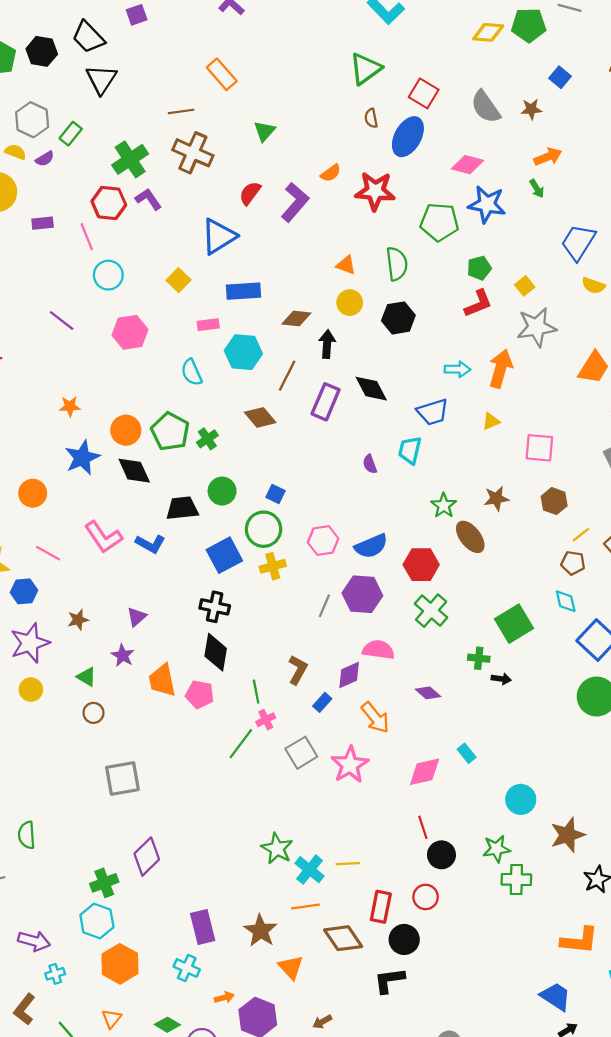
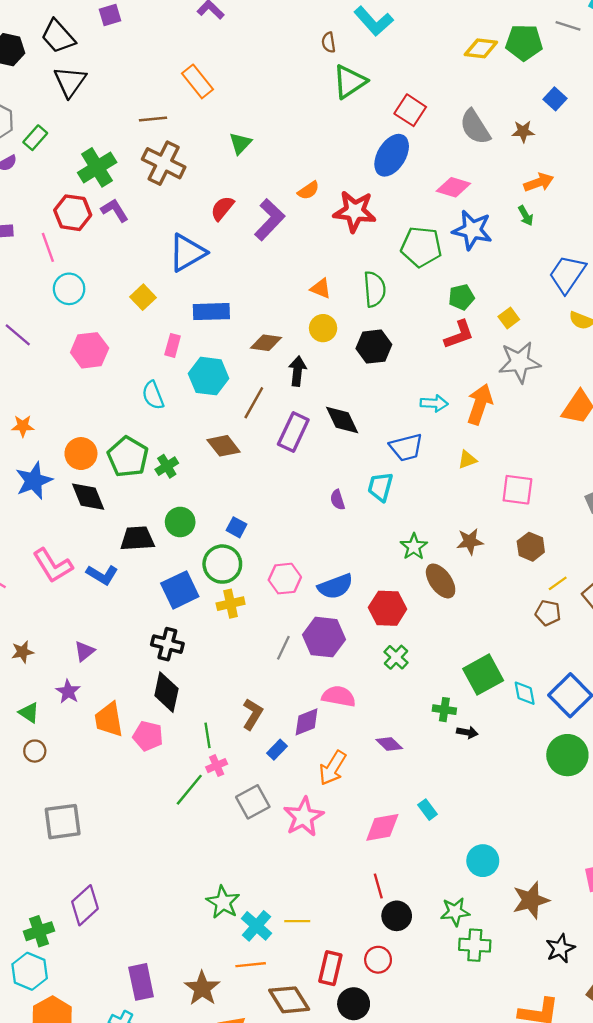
brown semicircle: (371, 118) -> (329, 42), moved
pink rectangle: (208, 325) -> (173, 345), turned -70
cyan diamond: (566, 601) -> (525, 693), moved
green cross: (431, 611) -> (396, 657), size x0.7
orange arrow: (375, 718) -> (333, 768), turned 68

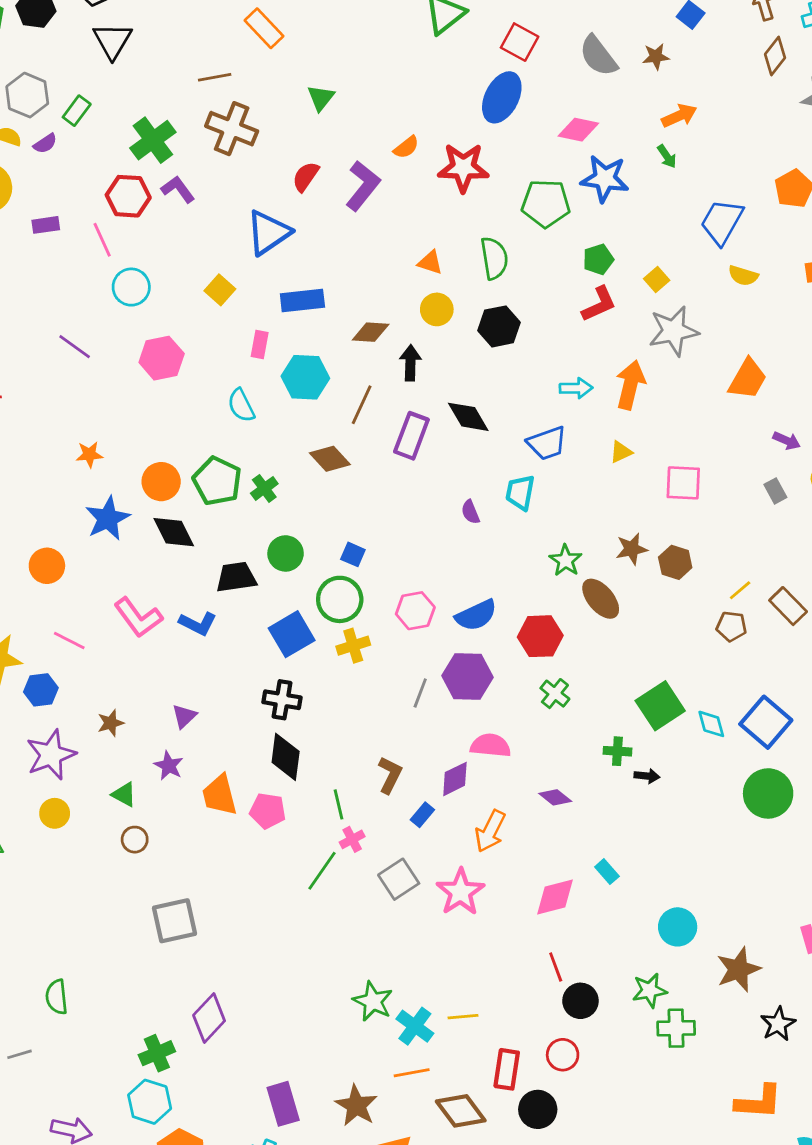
brown hexagon: (531, 547) -> (675, 562), moved

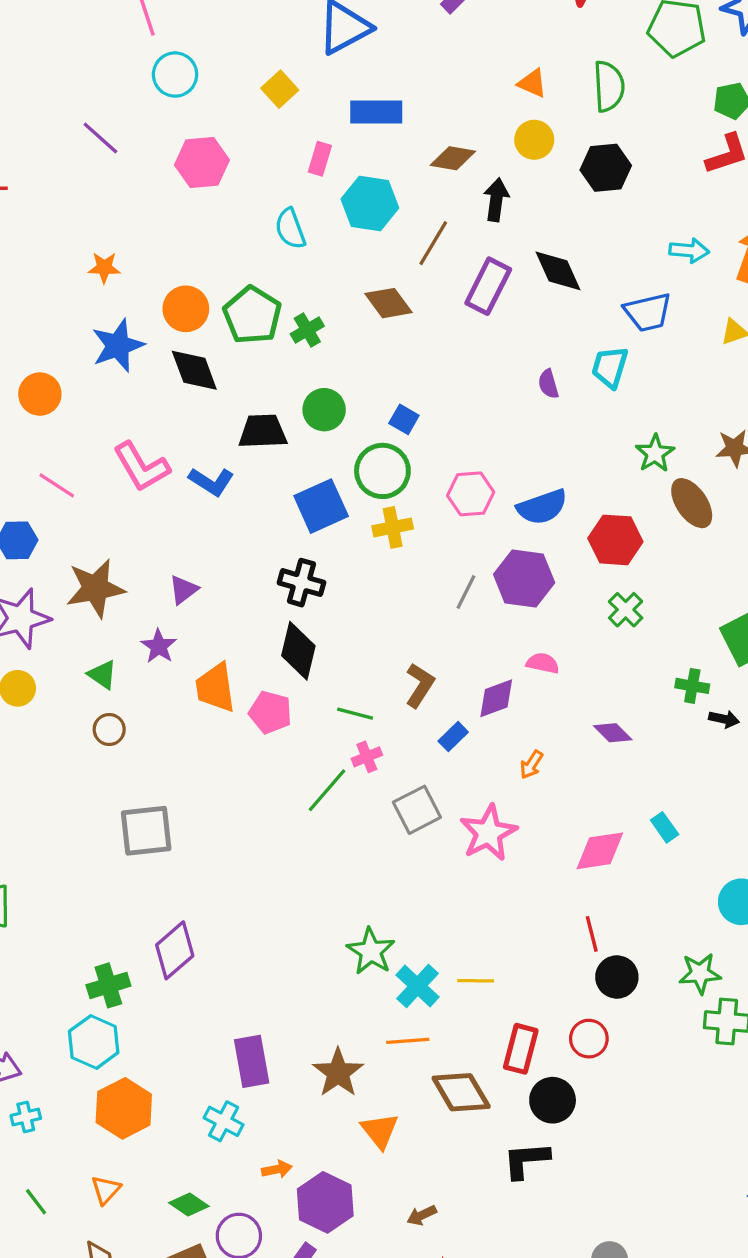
brown star: (111, 723) -> (95, 588), size x1.8
pink semicircle: (491, 746) -> (543, 663), size x0.7
green line: (338, 804) -> (355, 714), turned -68
orange arrow: (490, 831) -> (531, 765), size x0.6

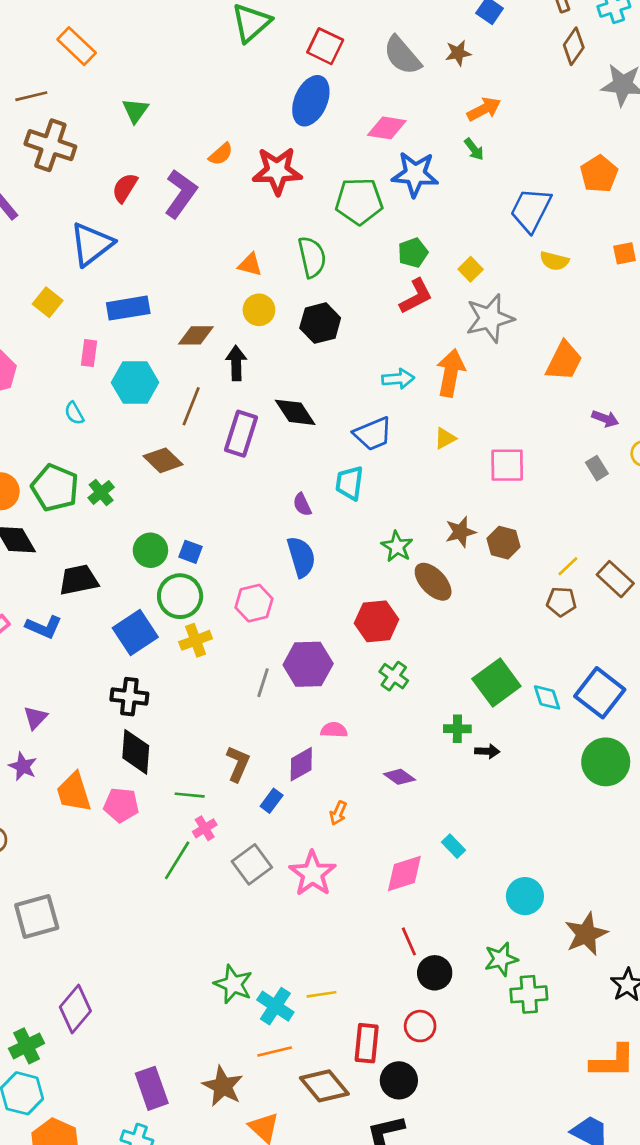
cyan semicircle: (290, 229) -> (74, 413), size x0.7
green circle: (324, 410) -> (150, 550), moved
blue semicircle: (542, 507) -> (301, 557), moved, turned -78

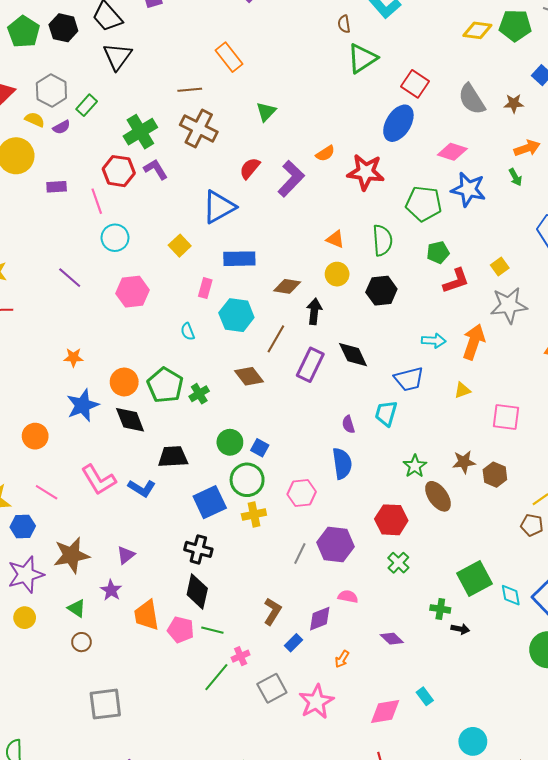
green pentagon: (413, 253) -> (438, 252), moved
green line: (190, 795) -> (212, 630), moved

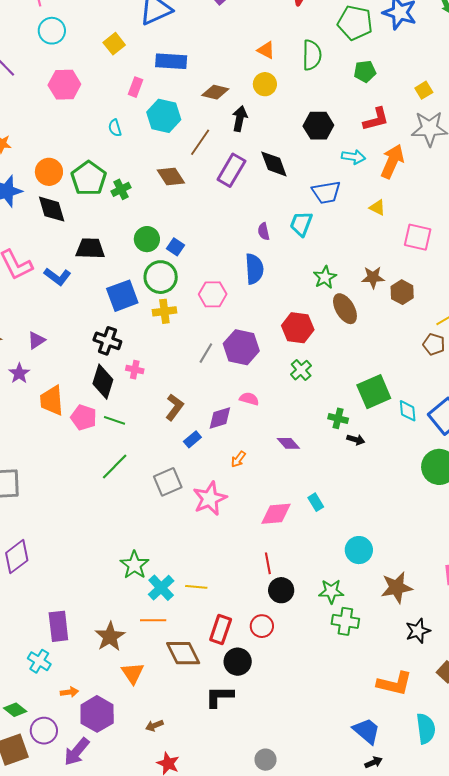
red L-shape: (456, 281) -> (376, 119), moved
black hexagon: (381, 291) -> (318, 126), moved
yellow triangle: (462, 390) -> (377, 208), turned 42
pink cross: (241, 656) -> (135, 370), moved, turned 30

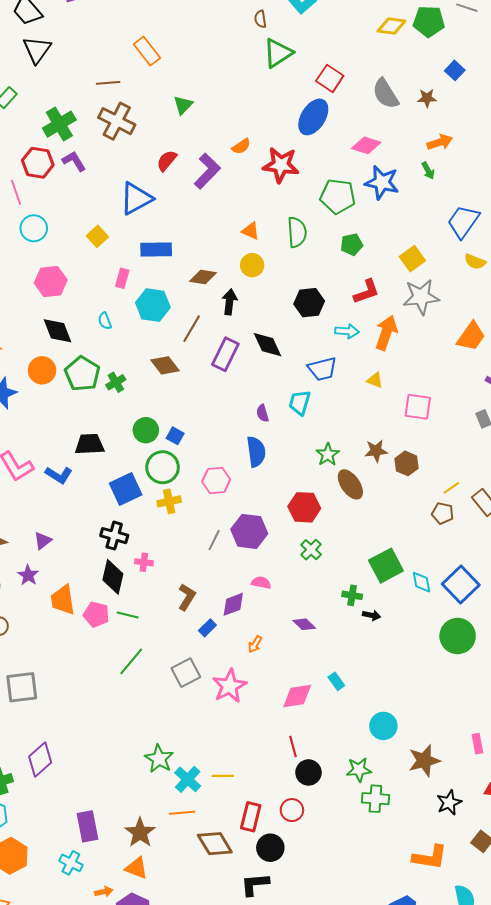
yellow square: (424, 90) -> (412, 259), size x1.4
black diamond: (52, 209) -> (58, 331), moved
orange triangle: (133, 673) -> (137, 868), moved, turned -30

